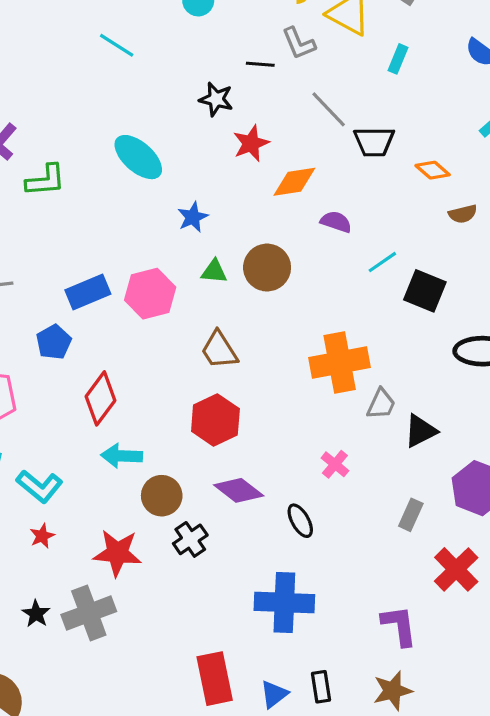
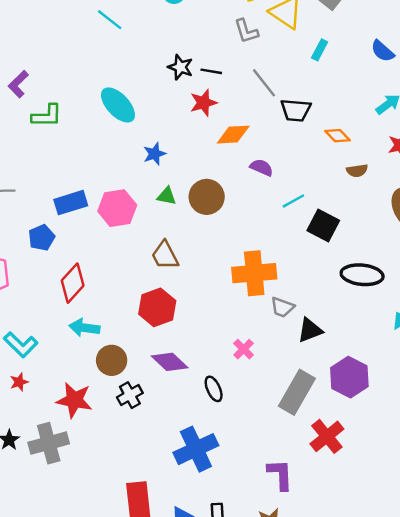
black line: (260, 64) -> (211, 71), moved
gray trapezoid: (381, 404) -> (282, 307), turned 80
gray rectangle: (411, 515) -> (297, 392), size x1.8
blue cross: (284, 603) -> (196, 449), turned -33

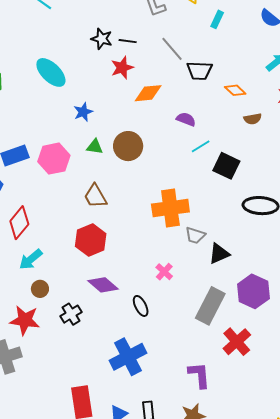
purple semicircle: (262, 167) -> (186, 119), moved
cyan arrow: (84, 328) -> (31, 259), turned -45
brown circle: (112, 360) -> (40, 289), moved, size x0.7

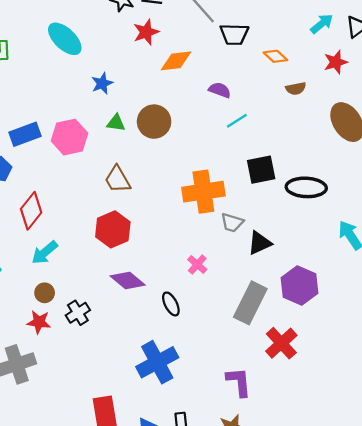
black square: (226, 166) -> (261, 170), moved, turned -36
brown circle: (40, 289) -> (45, 293), moved
black cross: (71, 314) -> (78, 313), moved
red star: (25, 320) -> (39, 322), size x0.7

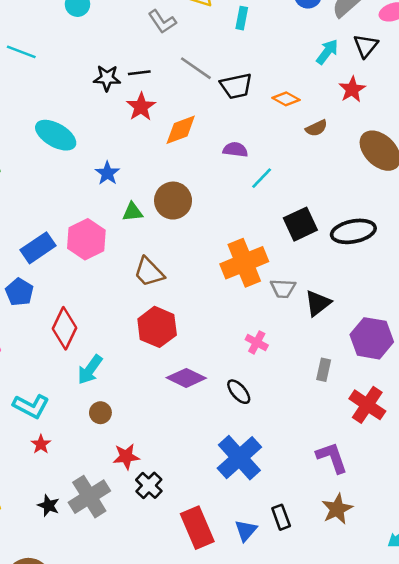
gray rectangle: (250, 303) -> (324, 370), size x0.5
black cross: (78, 313) -> (149, 485), moved
red star: (39, 322) -> (126, 456), moved

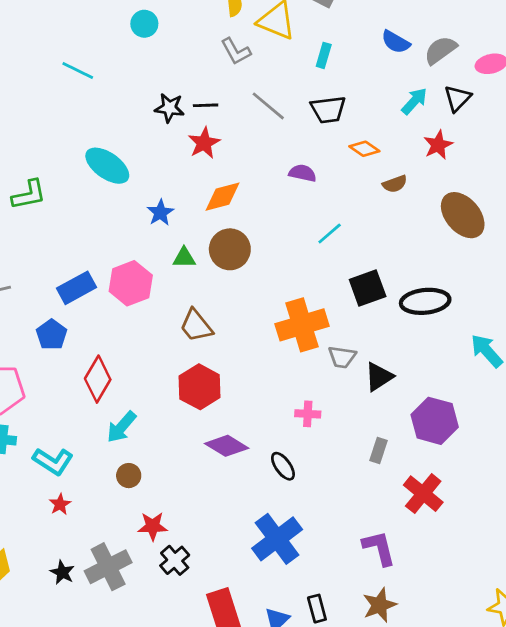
black trapezoid: (236, 86) -> (328, 110), moved
orange diamond: (181, 130) -> (223, 197), moved
purple semicircle: (235, 150) -> (303, 173), moved
pink cross: (257, 342) -> (308, 414), turned -30

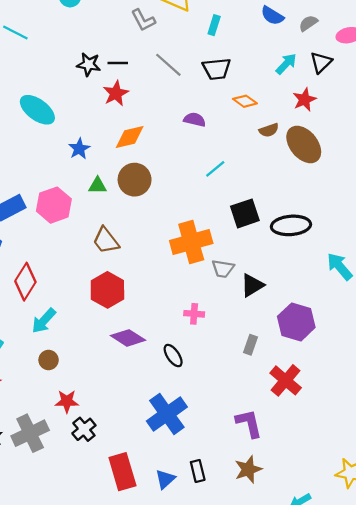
gray semicircle: (440, 50) -> (308, 23), size x0.7
brown ellipse: (463, 215) -> (304, 144), moved

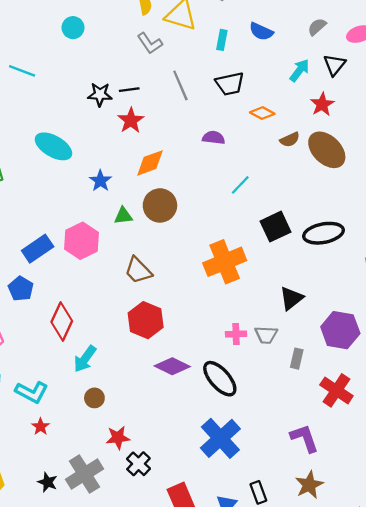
blue semicircle: (272, 16) -> (261, 31), moved
gray line: (168, 65) -> (180, 85), turned 32
gray trapezoid: (223, 269) -> (266, 335), moved
black ellipse: (173, 356) -> (220, 379), size x1.6

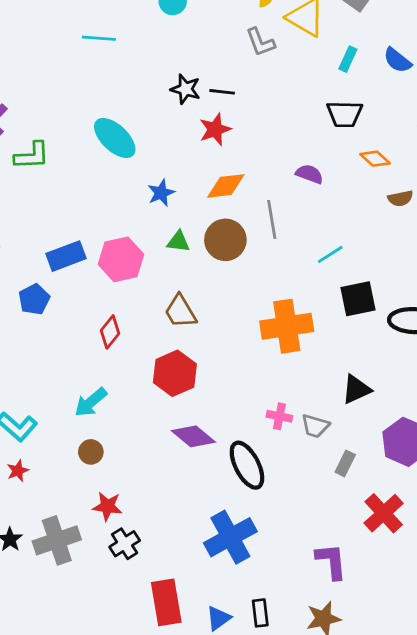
cyan line: (22, 71) -> (99, 38), turned -30
gray line: (180, 85) -> (272, 219), moved
cyan line: (240, 185) -> (330, 254), moved
red diamond: (62, 321) -> (110, 332), moved, size x0.7

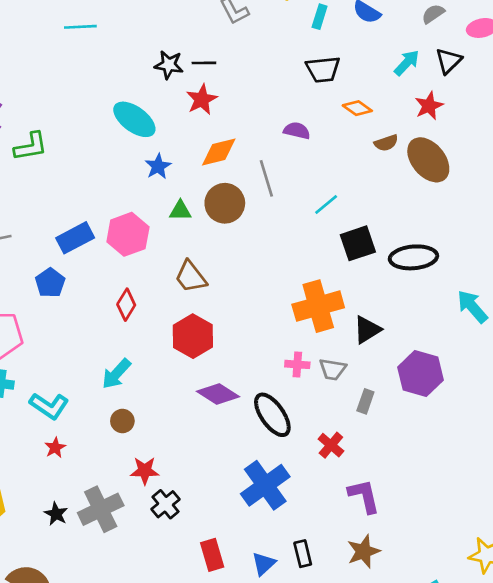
cyan ellipse: (115, 138) -> (134, 119), moved
orange cross: (287, 326) -> (318, 306), moved
red cross: (384, 513) -> (331, 445), moved, size x0.7
red rectangle: (166, 602) -> (212, 555), size x0.7

